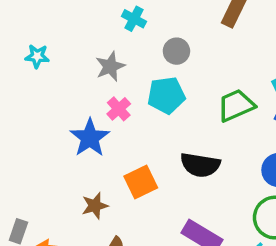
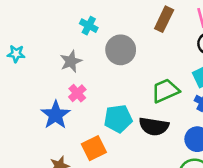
gray circle: (176, 51) -> (121, 50), size x1.5
cyan pentagon: (166, 95) -> (118, 119), moved
black semicircle: (200, 165) -> (154, 126), moved

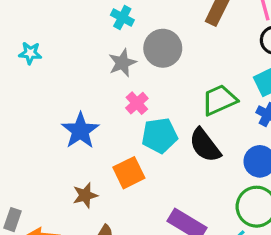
gray star: (71, 61) -> (122, 63), moved
pink cross: (77, 93) -> (137, 103), moved
black semicircle: (154, 126) -> (205, 145), turned 44

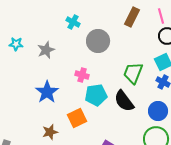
gray star: (122, 63) -> (46, 50), moved
green trapezoid: (219, 100) -> (133, 73), turned -45
pink cross: (137, 103) -> (82, 75), turned -32

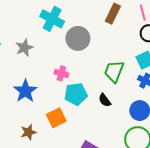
cyan cross: (73, 22) -> (52, 19), size x1.6
black semicircle: (124, 101) -> (105, 100), size x0.6

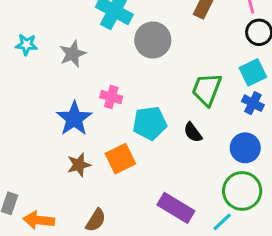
pink cross: (61, 73) -> (111, 97), moved
brown star: (28, 132) -> (79, 165), moved

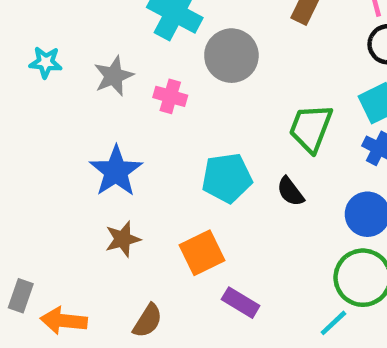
pink cross: (111, 97) -> (170, 96), moved
orange square: (120, 159) -> (202, 253), moved
purple rectangle: (176, 208) -> (241, 303), moved, size x0.7

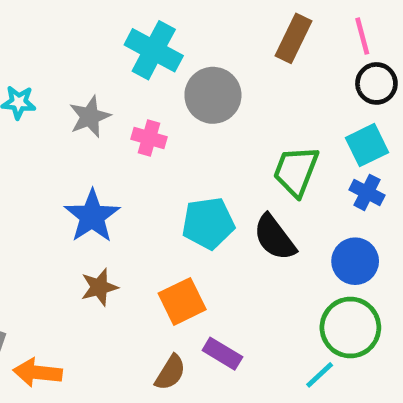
black semicircle: (290, 192) -> (275, 237), size x1.5
brown semicircle: (148, 321) -> (170, 373), moved

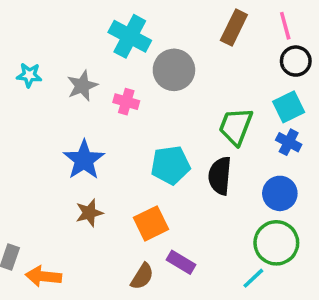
black semicircle: (275, 237) -> (220, 176), turned 42

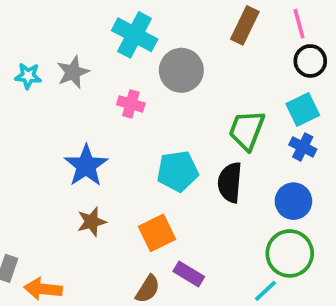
gray star: (82, 86) -> (73, 72), moved

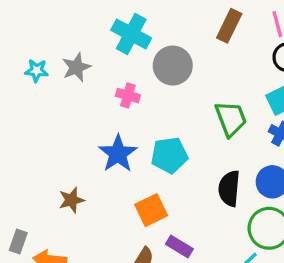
green trapezoid: (247, 130) -> (231, 119), turned 138
blue star: (86, 166) -> (118, 154), moved
black semicircle: (230, 182) -> (229, 188), moved
brown star: (92, 222) -> (71, 200), moved

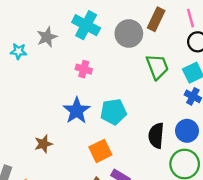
gray circle: (173, 66) -> (129, 33), moved
gray star: (76, 67) -> (47, 37), moved
green trapezoid: (231, 119) -> (157, 67), moved

